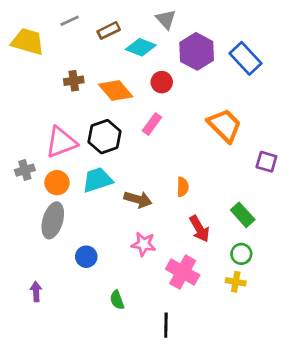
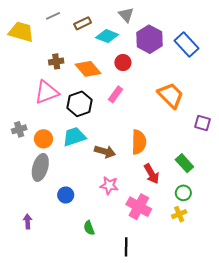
pink triangle: (61, 142) -> (47, 92), moved
orange semicircle: (183, 187) -> (139, 142), size x1.6
yellow cross: (236, 282) -> (179, 214), turned -32

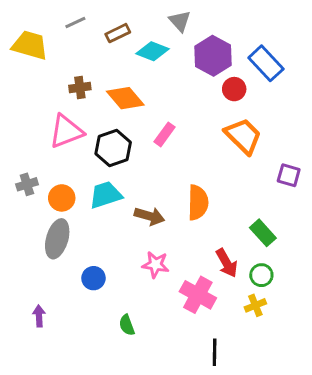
red circle: (123, 63) -> (234, 89), moved
red arrow: (152, 174) -> (227, 263), moved
black line: (126, 247) -> (215, 352), moved

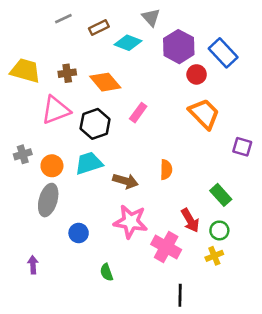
yellow trapezoid: (30, 45) -> (25, 71), moved
orange semicircle: (198, 203) -> (166, 170), size x0.7
pink star: (156, 265) -> (131, 222), size x1.5

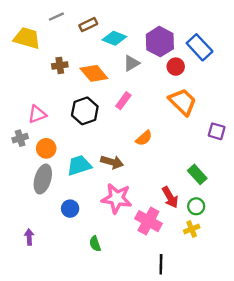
gray triangle: (151, 17) -> (131, 63), moved, turned 42
yellow trapezoid: (25, 71) -> (27, 38), moved
pink triangle: (56, 110) -> (37, 114), moved, size x0.7
cyan trapezoid: (89, 163) -> (79, 165), moved
orange semicircle: (166, 170) -> (144, 138), moved, turned 48

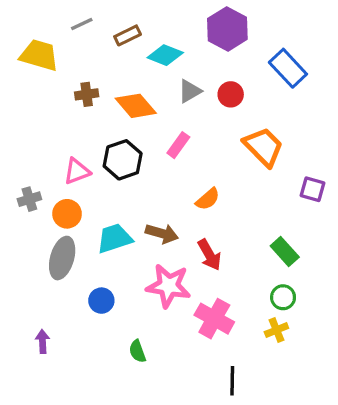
purple hexagon: (160, 42) -> (227, 29), moved
red circle: (176, 67) -> (231, 94), moved
pink triangle: (37, 114) -> (77, 171), moved
red arrow: (170, 197) -> (209, 255), moved

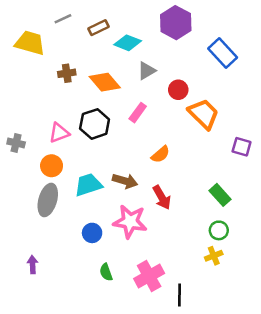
red circle: (231, 94) -> (178, 90), moved
gray cross: (29, 199) -> (16, 143), moved, turned 30
blue circle: (101, 301) -> (92, 233), moved
pink cross: (214, 319) -> (149, 276), moved, turned 32

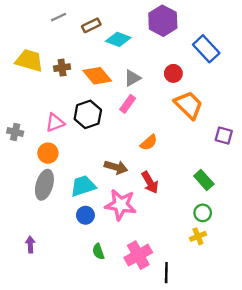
yellow trapezoid: (30, 43) -> (29, 61), moved
gray triangle: (147, 71) -> (132, 78), moved
red circle: (178, 90) -> (173, 73), moved
cyan trapezoid: (88, 185) -> (83, 186), moved

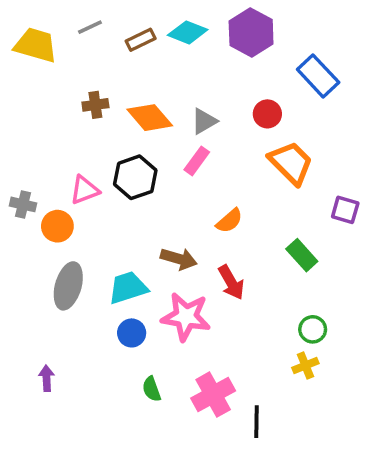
cyan diamond: (118, 39) -> (188, 32), moved
yellow trapezoid: (29, 61) -> (36, 45), moved
orange circle: (48, 153) -> (57, 226), moved
green rectangle: (204, 180) -> (302, 255), moved

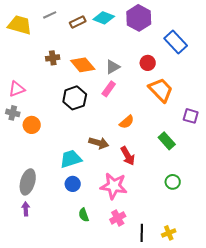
pink triangle: (85, 190) -> (17, 89), moved
gray ellipse: (68, 286) -> (28, 182), moved
pink star: (186, 317) -> (114, 186), moved
yellow cross: (305, 366) -> (169, 233), moved
pink cross: (213, 395) -> (118, 218), size x0.7

